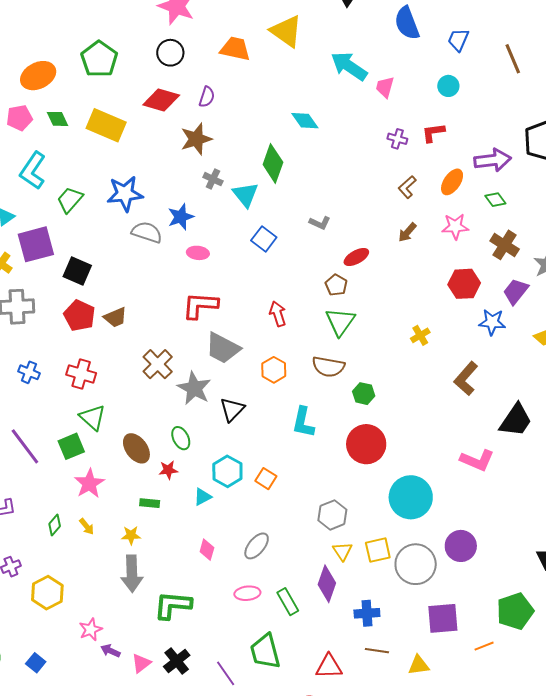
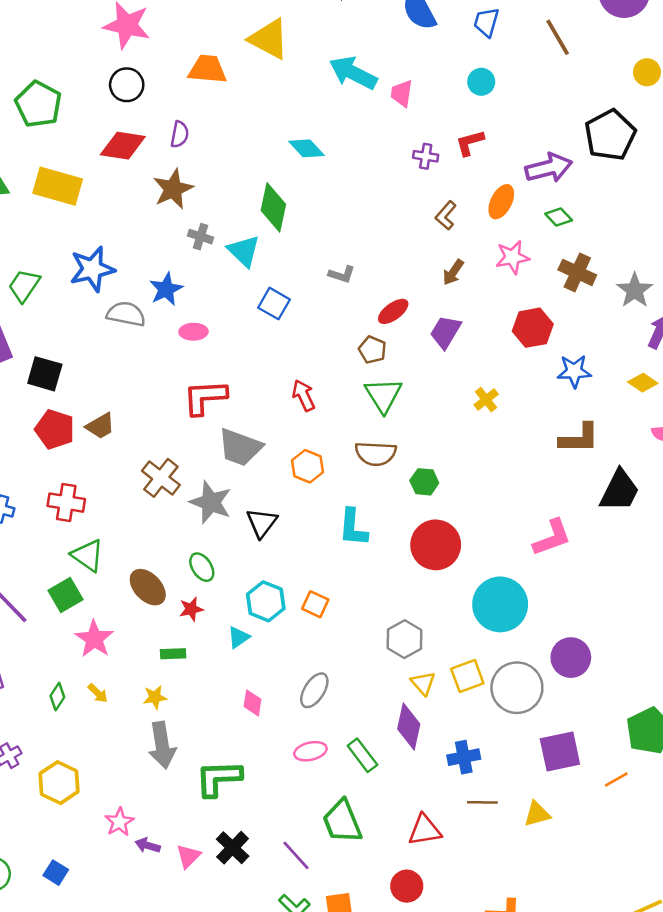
purple trapezoid: (516, 291) -> (446, 332), moved
brown L-shape: (466, 379) -> (579, 438), moved, turned -124
pink L-shape: (477, 460) -> (552, 538), moved, turned -36

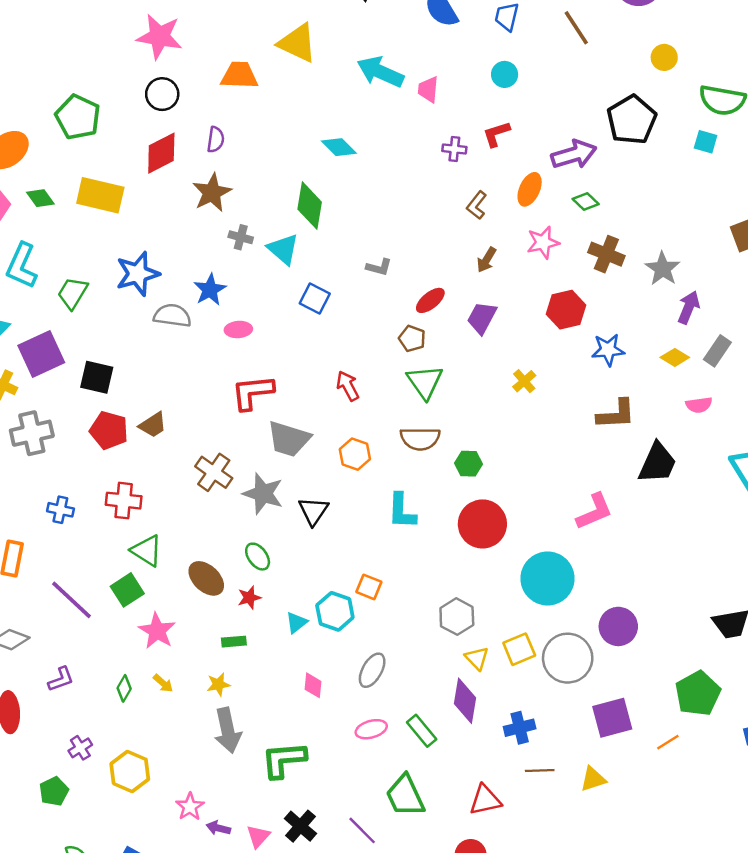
red diamond: (123, 146) -> (161, 153), turned -33
cyan hexagon: (266, 601) -> (335, 611), moved

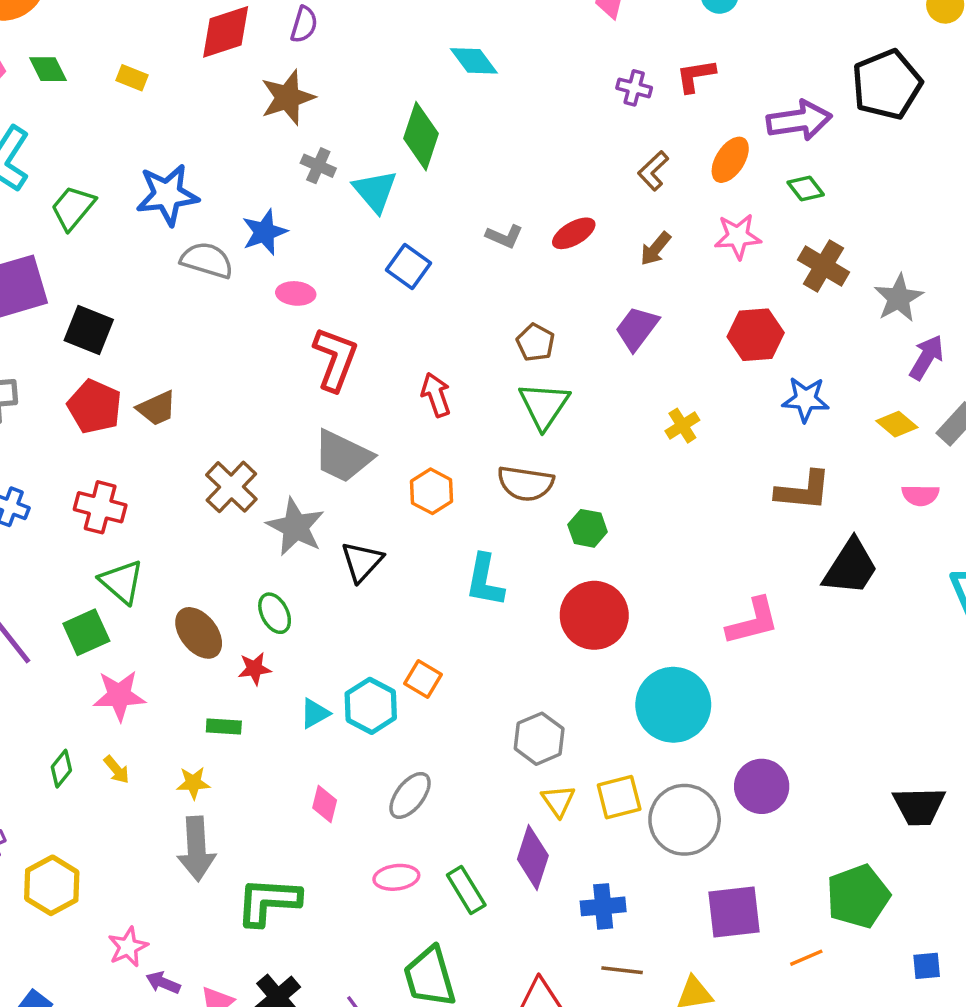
yellow rectangle: (100, 195) -> (132, 78), size x0.5
red ellipse: (430, 300) -> (574, 233), moved
red L-shape: (252, 392) -> (335, 359), moved, turned 108
pink star: (157, 631) -> (119, 696), turned 30

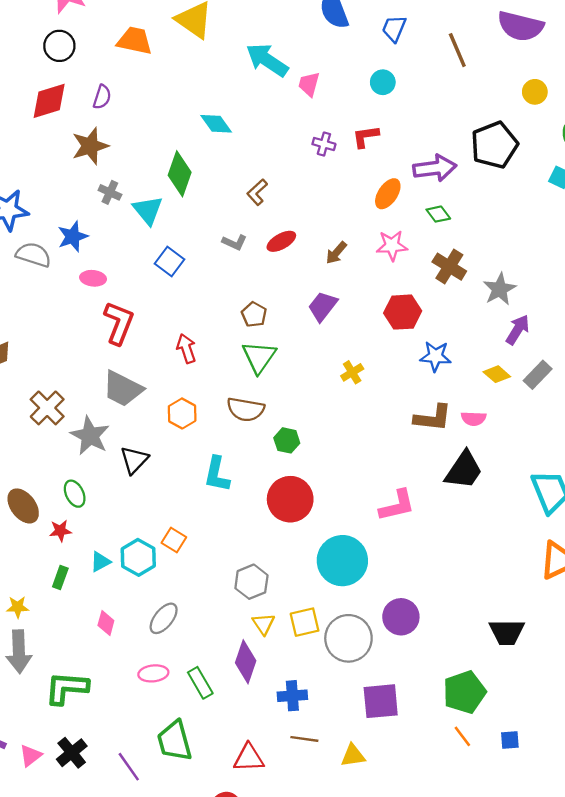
brown L-shape: (653, 171) -> (257, 192), moved
pink semicircle: (920, 495) -> (474, 419), moved
green rectangle: (224, 727) -> (60, 577), moved, turned -75
orange line: (806, 958) -> (462, 736), moved, turned 75

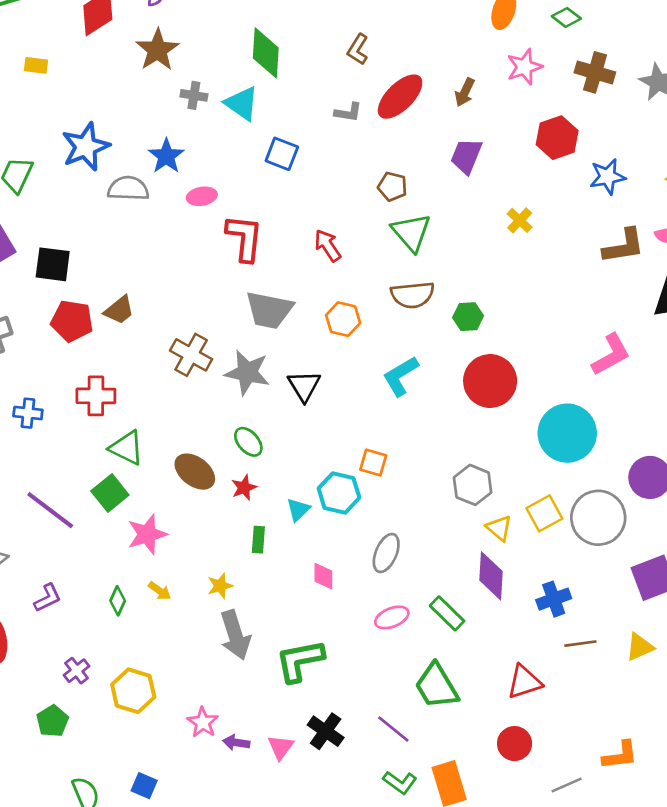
red ellipse: (281, 241) -> (400, 97), size x1.5
cyan L-shape: (217, 474) -> (401, 376), turned 63

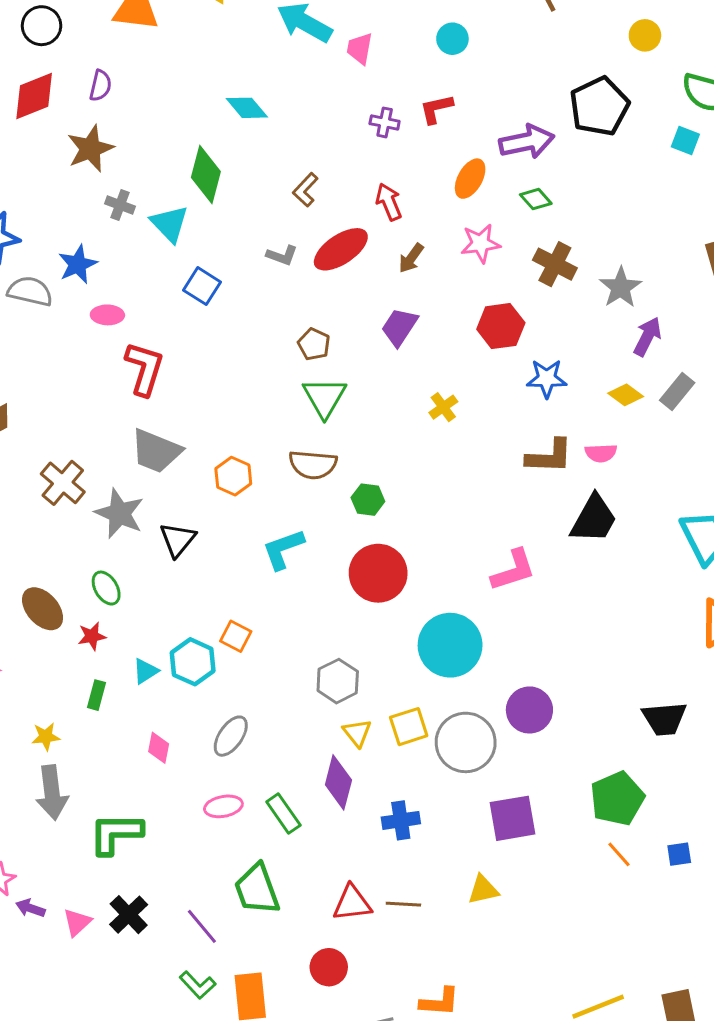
red arrow: (328, 245) -> (389, 202), moved
brown line: (580, 644) -> (403, 904), moved

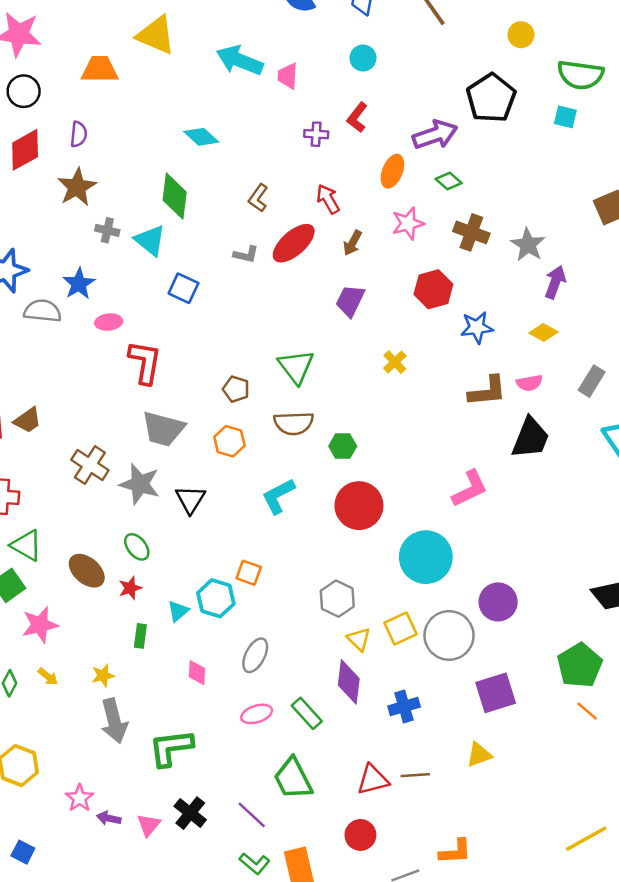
red L-shape: (436, 109) -> (357, 117), turned -32
brown pentagon: (314, 344) -> (236, 389), moved
gray rectangle: (677, 391) -> (592, 381), moved

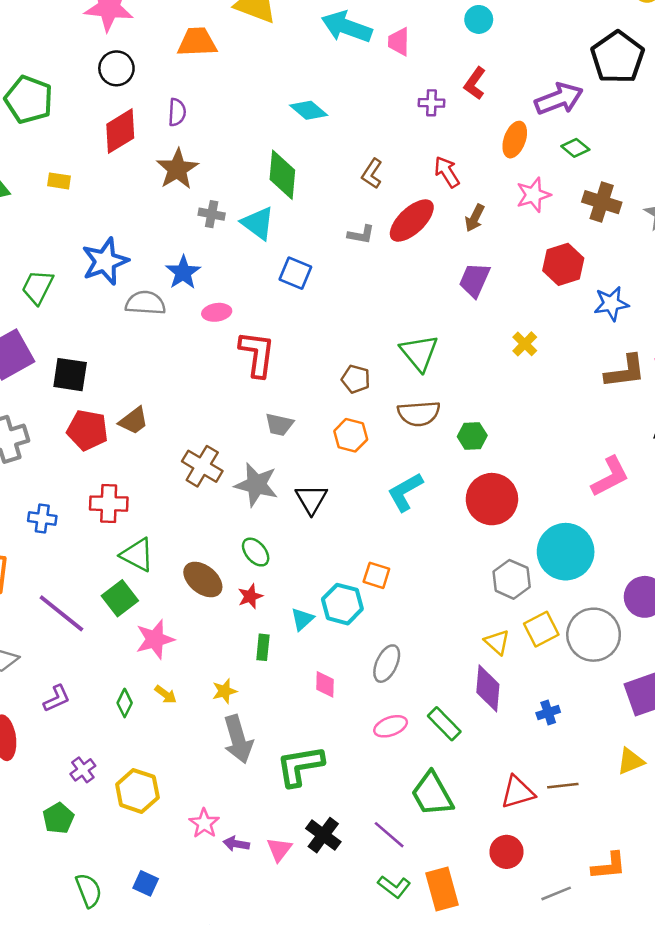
gray trapezoid: (163, 429) -> (279, 425), size x0.6
gray hexagon: (337, 599) -> (512, 579), moved
blue cross: (404, 707) -> (548, 713), size x0.7

